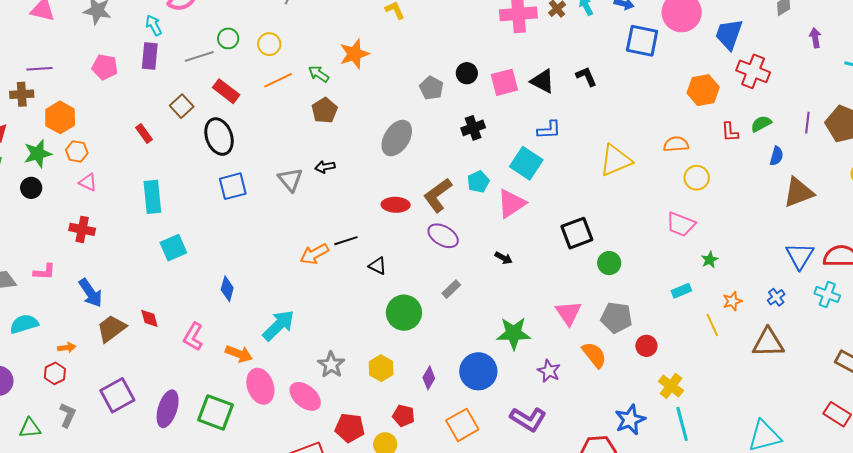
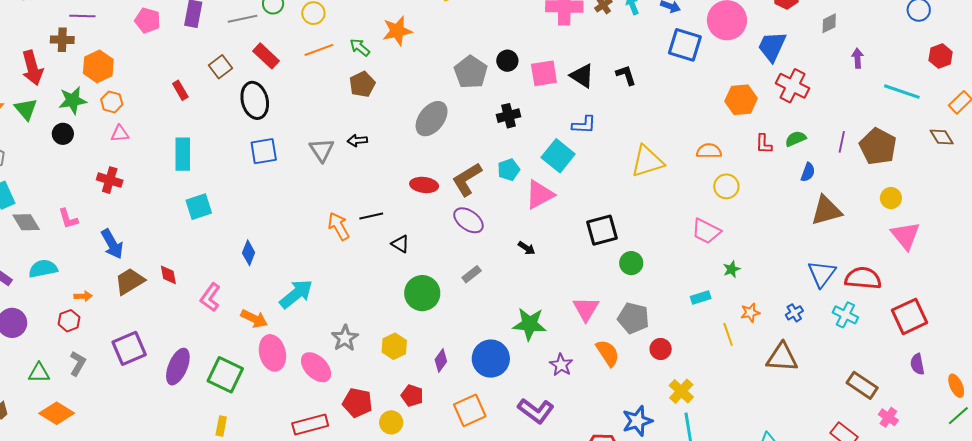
gray pentagon: (431, 88) -> (471, 72), size x1.4
pink triangle: (88, 182) -> (120, 134), turned -36
orange arrow: (314, 254) -> (339, 226), turned 84
pink L-shape: (44, 272) -> (68, 219), turned 65

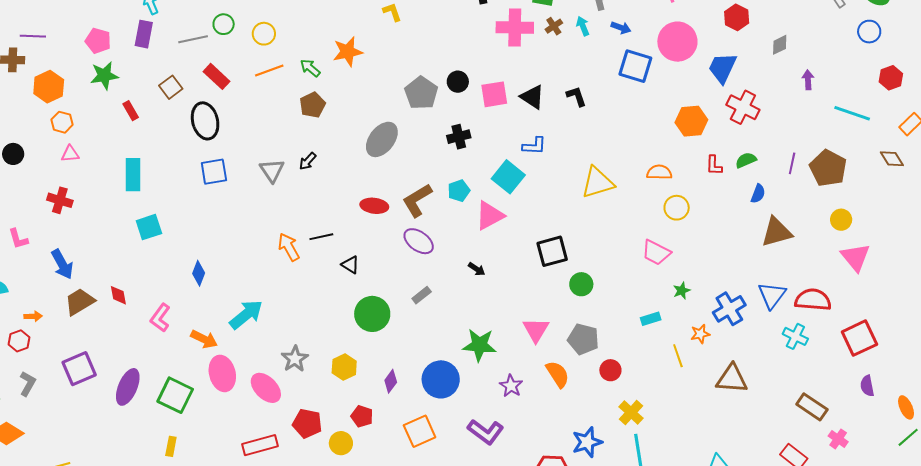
green star: (73, 100) -> (104, 76), moved
black arrow: (357, 140) -> (308, 161), turned -42
blue cross: (794, 313) -> (729, 309), moved, size x1.8

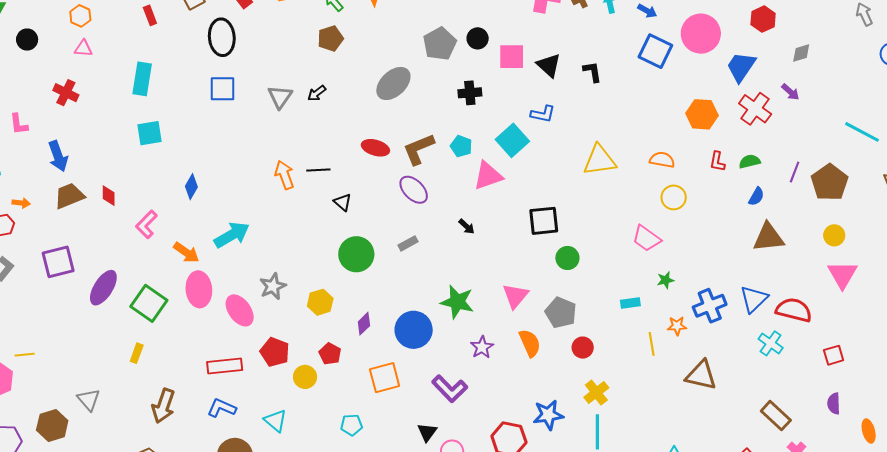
purple arrow: (808, 80) -> (790, 92), moved, turned 126
cyan pentagon: (459, 191) -> (461, 146), turned 30
red square: (859, 338) -> (834, 355), size x0.6

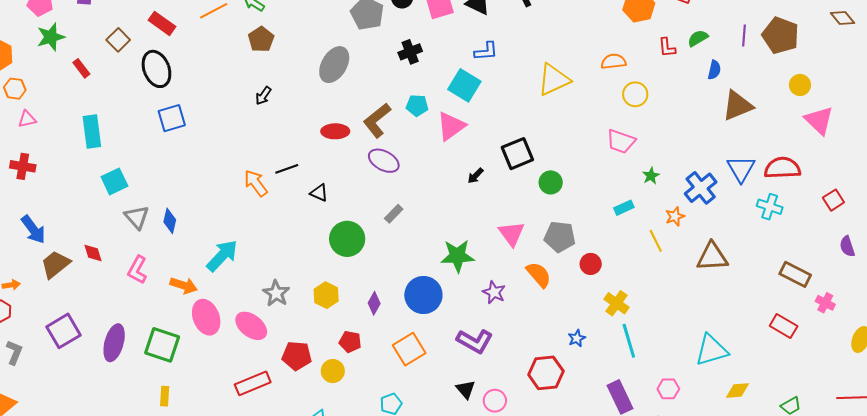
gray triangle: (280, 97) -> (137, 217), moved
black arrow: (467, 226) -> (475, 176), moved, turned 108
blue star: (548, 415) -> (577, 338), size x0.6

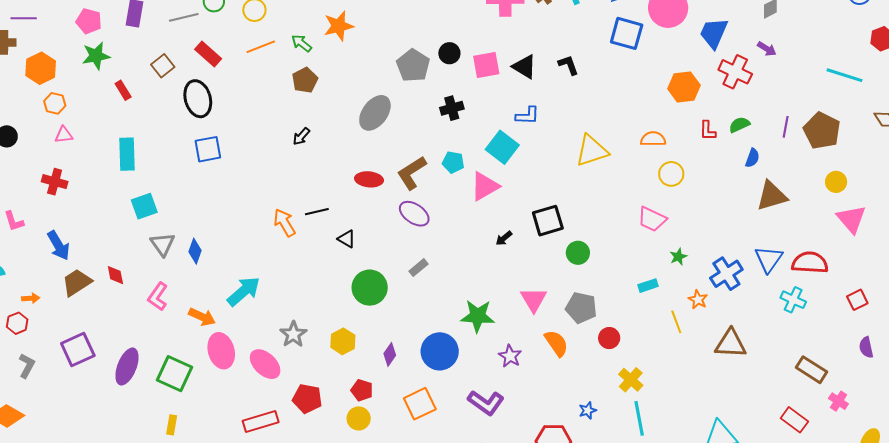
orange star: (675, 216) -> (698, 300), turned -30
yellow circle: (333, 371) -> (359, 418), moved

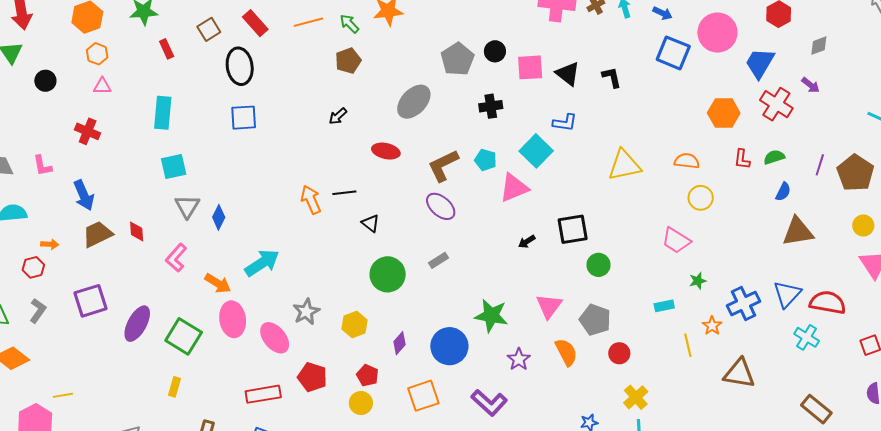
red ellipse: (369, 179) -> (386, 151), moved

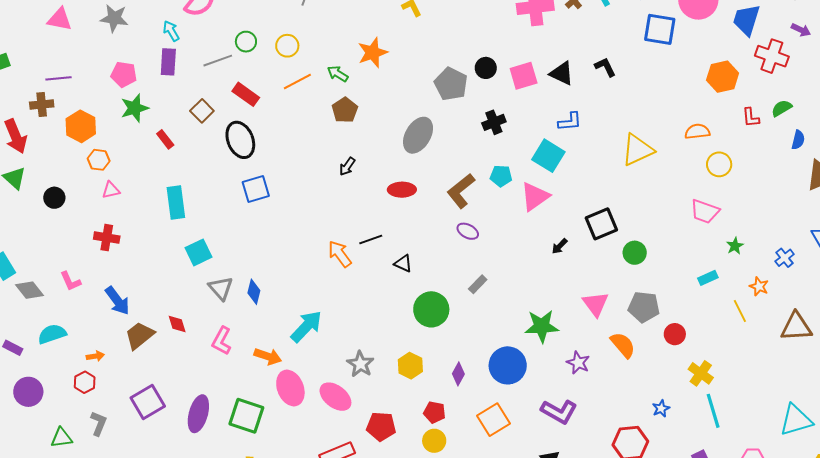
purple ellipse: (441, 206) -> (468, 231), size x0.7
blue cross: (743, 304) -> (785, 258), size x0.6

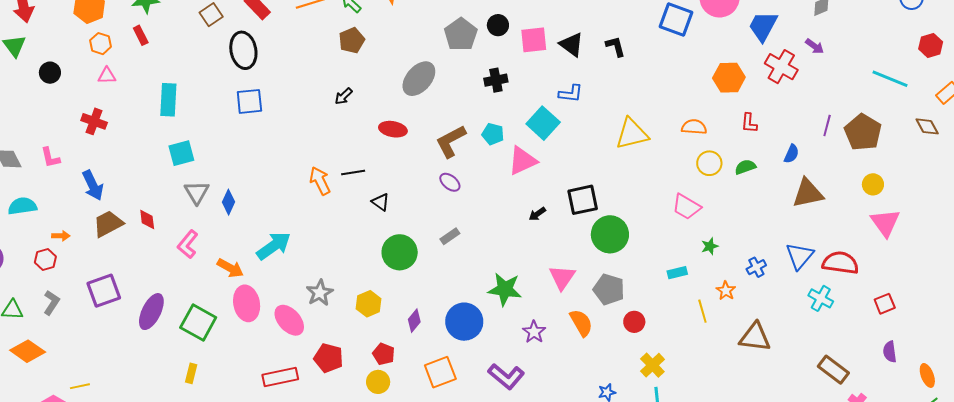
green semicircle: (782, 108) -> (745, 167), moved
red rectangle: (165, 139) -> (141, 35), moved
green circle: (635, 253) -> (610, 234), size x1.6

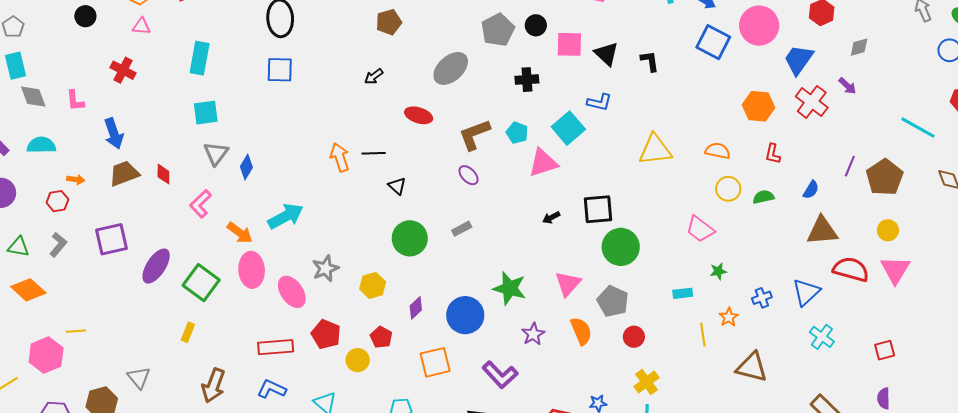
red semicircle: (840, 263) -> (851, 269), moved
yellow circle: (378, 382) -> (358, 360), moved

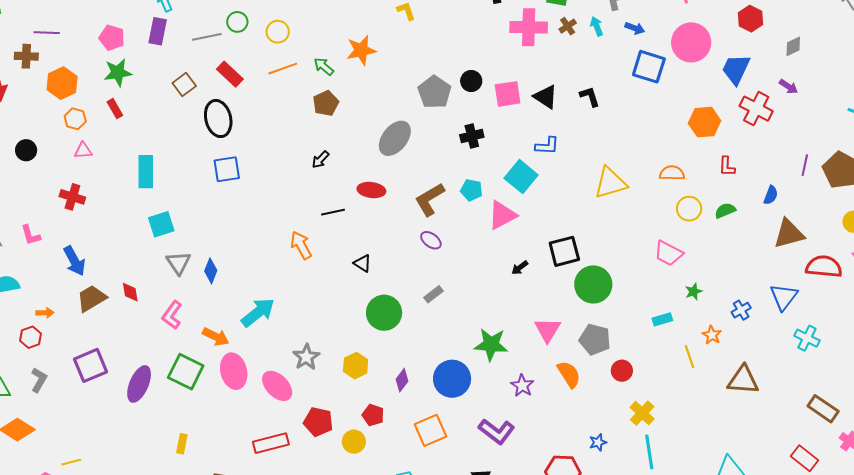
black line: (374, 153) -> (333, 212), moved
green square: (201, 283) -> (186, 372), moved

